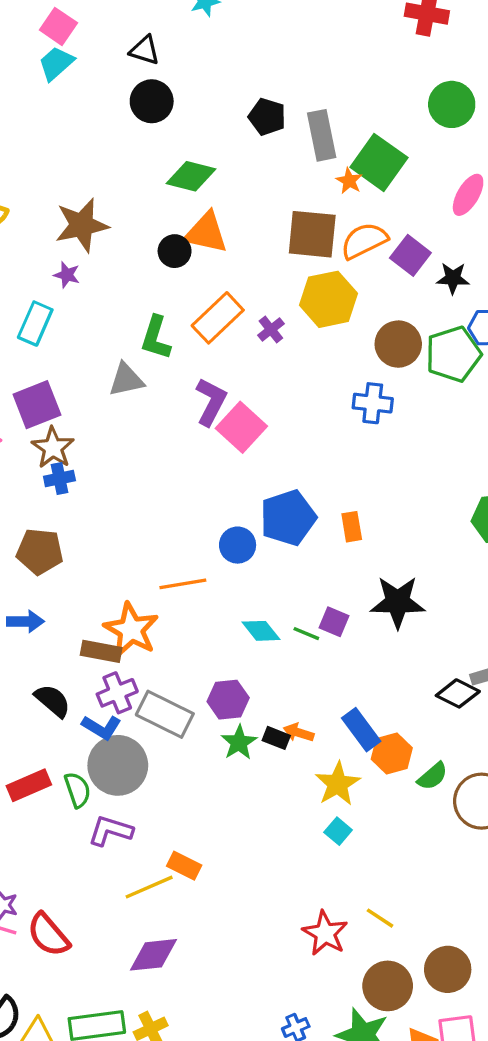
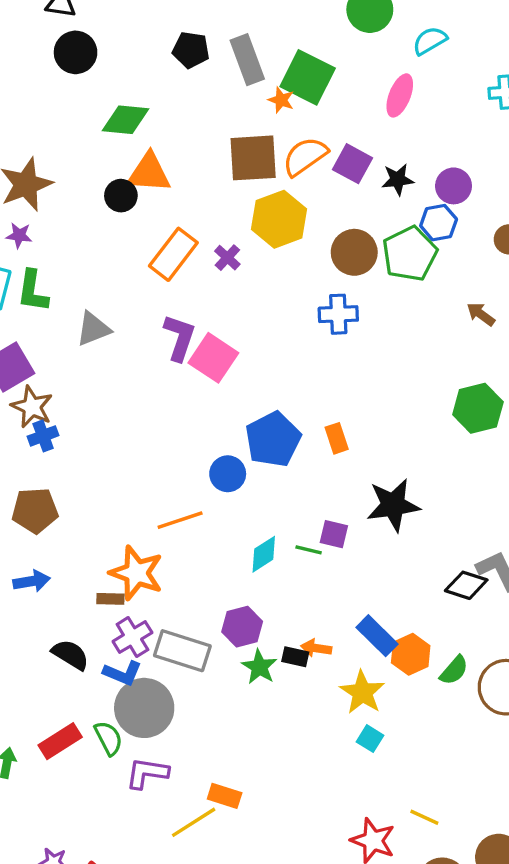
green L-shape: (156, 338) -> (33, 291), moved
cyan diamond: (261, 631) -> (264, 554), turned -75
brown rectangle: (101, 651) -> (110, 599), size x0.7

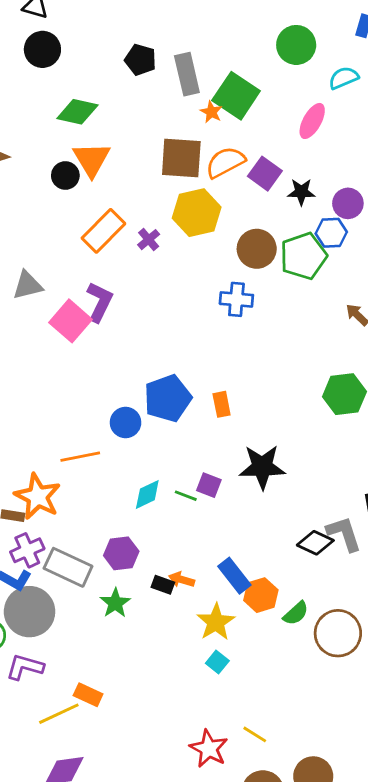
orange triangle: (149, 173) -> (92, 159), turned 48
pink square: (213, 358) -> (70, 321), moved
green star: (259, 667) -> (115, 603), moved

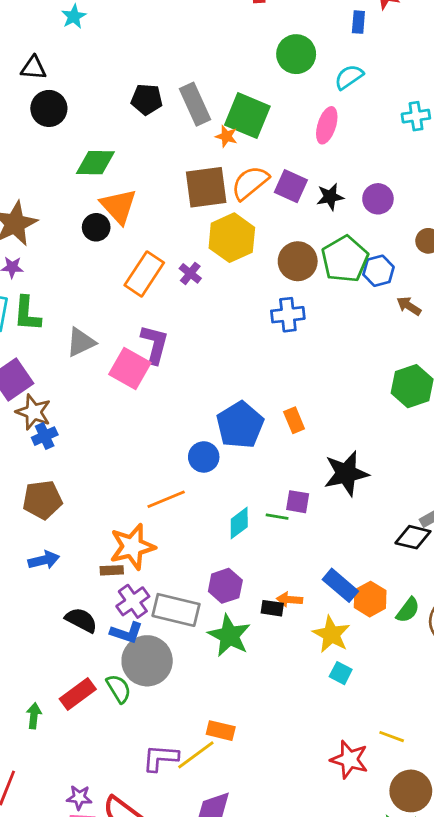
blue hexagon: (331, 233) -> (378, 271), moved
orange star: (38, 496) -> (132, 547), turned -30
green star: (115, 603) -> (229, 636), size x1.4
purple L-shape: (25, 667) -> (160, 758), moved

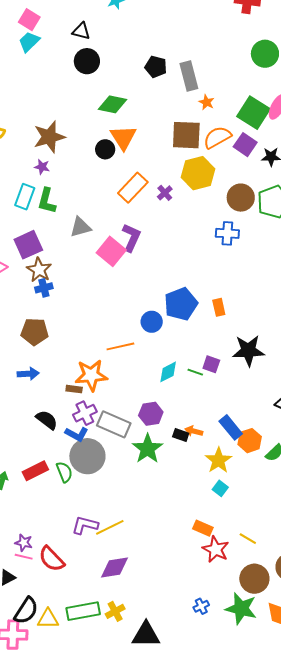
green square: (247, 116) -> (253, 113), moved
orange rectangle: (221, 731) -> (203, 528), moved

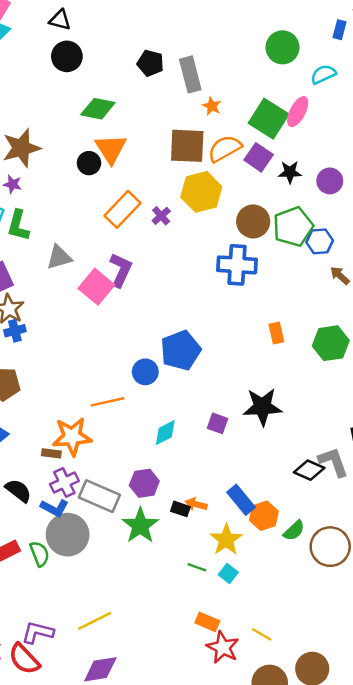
blue cross: (227, 233) -> (237, 265), size x1.4
orange rectangle: (219, 307) -> (276, 333), moved
green line: (195, 372) -> (197, 567), moved
purple L-shape: (85, 525) -> (38, 632), moved

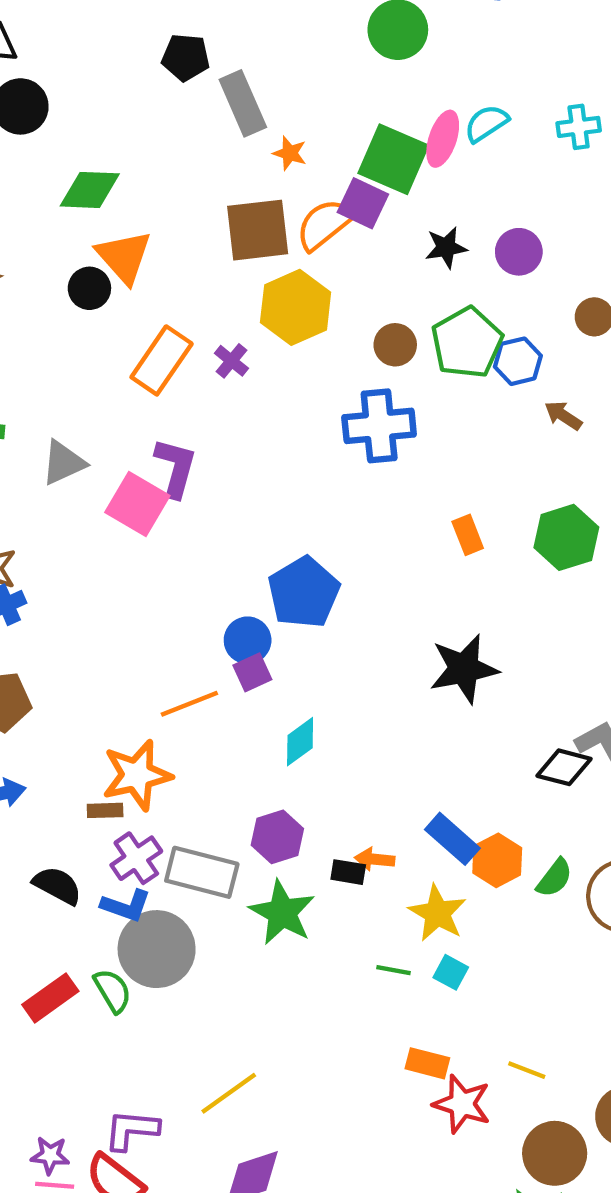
black pentagon: (150, 63) -> (186, 57), moved
cyan semicircle: (323, 74) -> (486, 123), moved
purple square: (259, 157) -> (363, 203), moved
brown circle: (253, 221) -> (395, 345), size x0.7
purple square: (217, 423) -> (252, 672), moved, turned -35

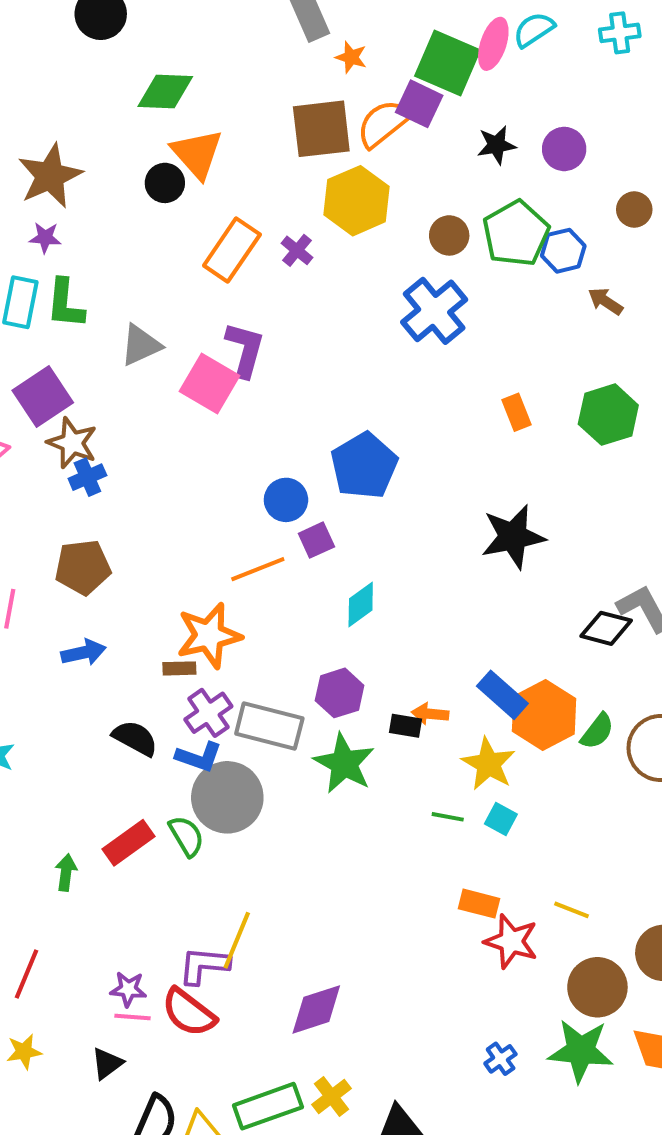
blue cross: (379, 426) -> (434, 311), turned -34
blue circle: (248, 640) -> (286, 500), moved
orange hexagon: (497, 860) -> (544, 715), size x1.4
yellow line: (229, 1093) -> (237, 940), moved, turned -32

